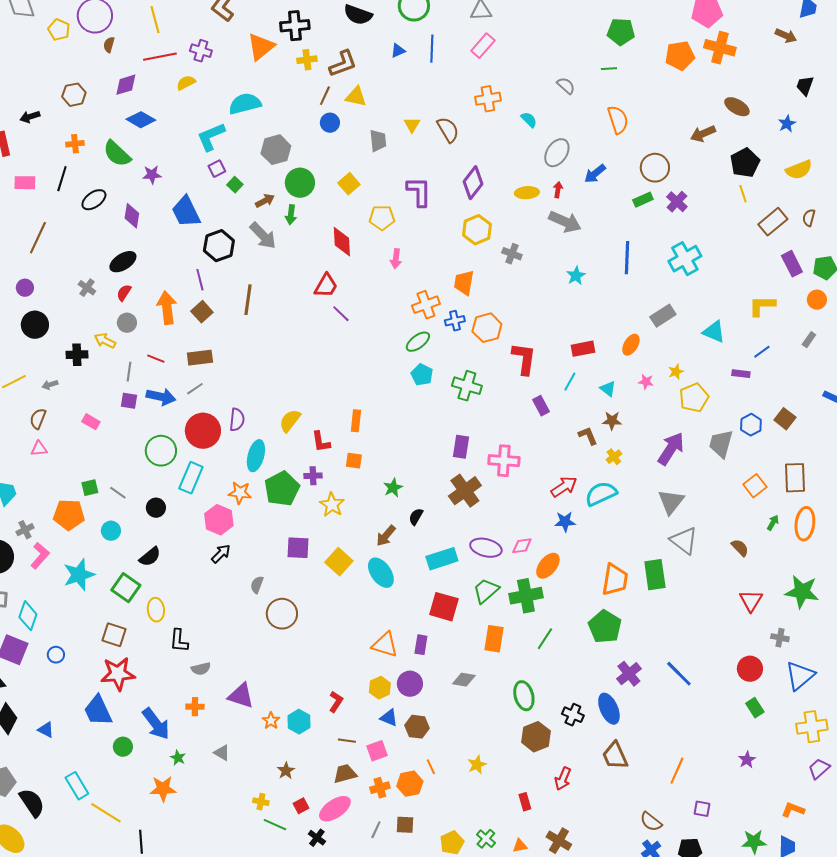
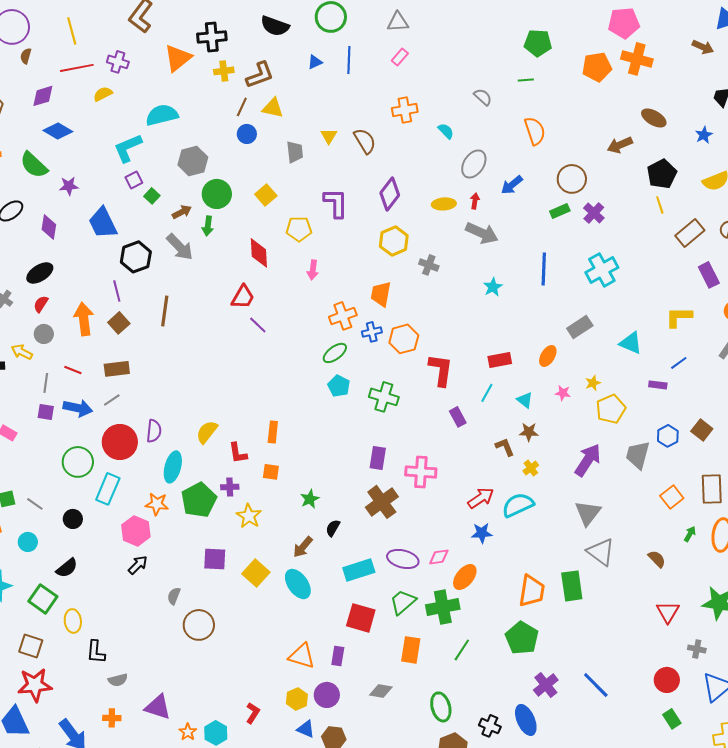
pink rectangle: (483, 46) -> (400, 57), size x0.7

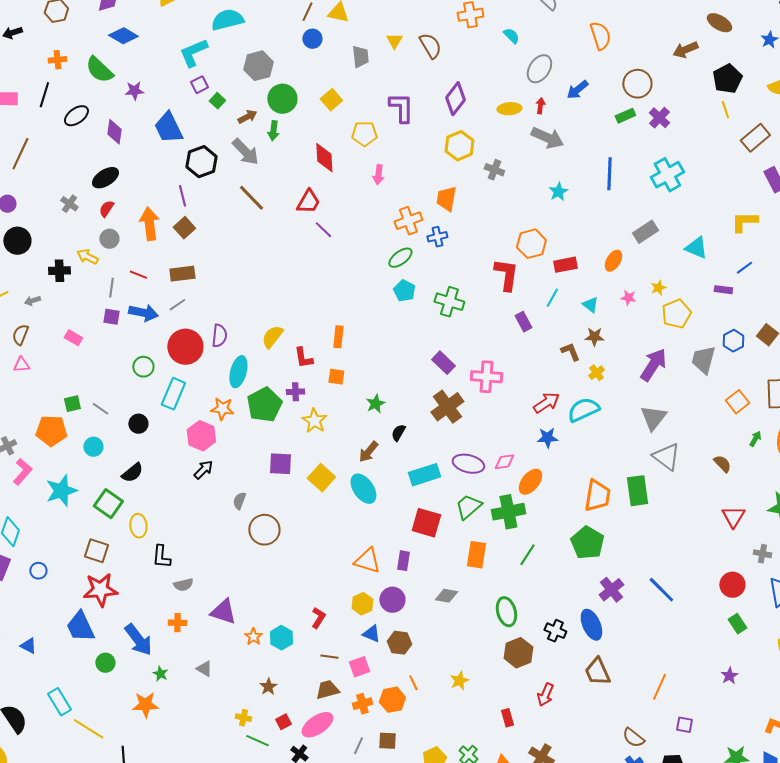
brown line: (165, 311) -> (251, 198), moved, turned -52
orange hexagon: (404, 339) -> (531, 244), moved
purple rectangle: (378, 458) -> (443, 363), turned -55
green circle: (78, 462) -> (143, 367), size x0.7

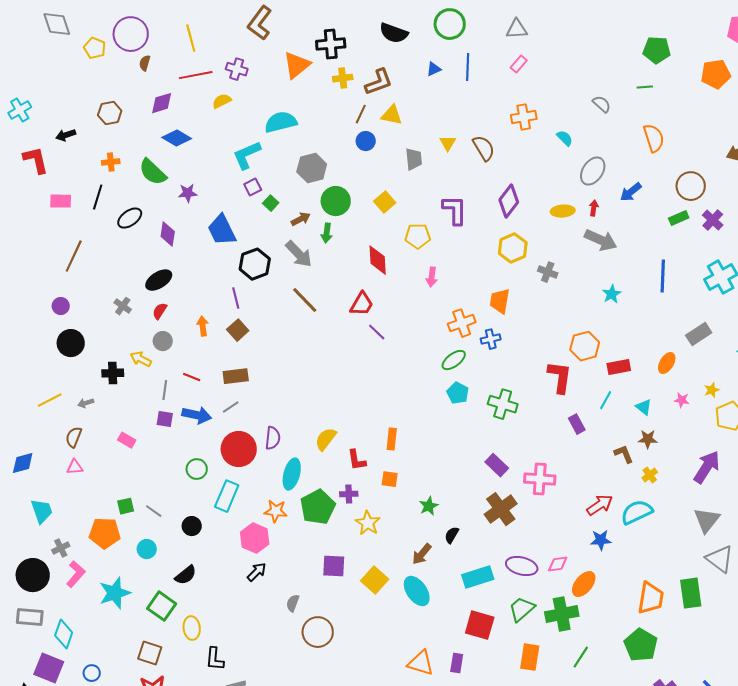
orange arrow: (149, 224) -> (203, 326), size x0.6

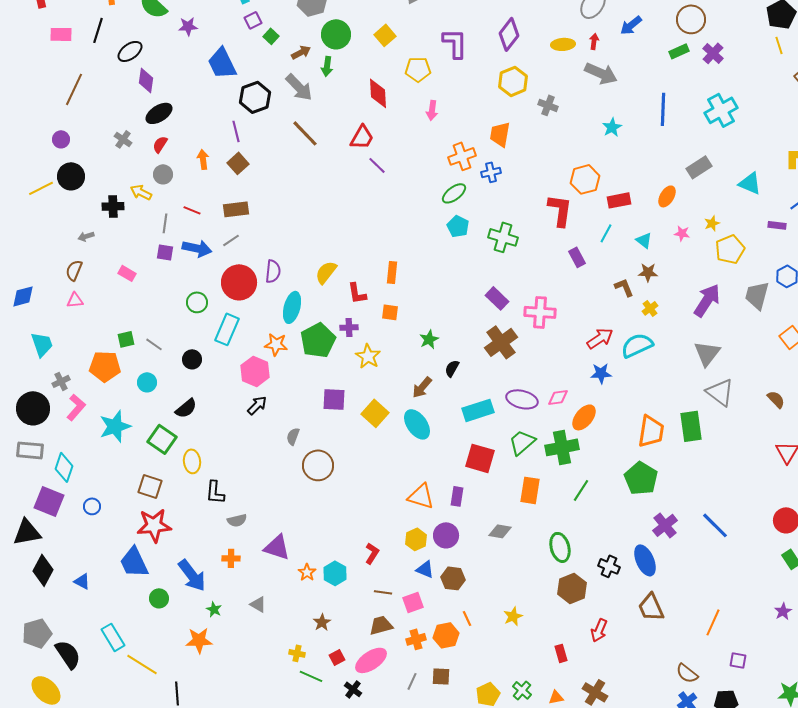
purple diamond: (168, 234) -> (146, 80), moved
yellow line: (50, 400) -> (41, 188), moved

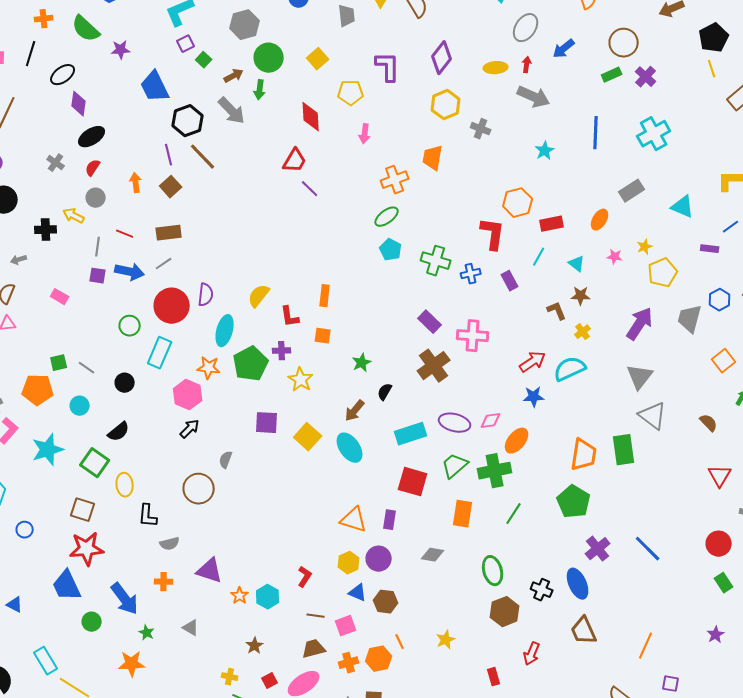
brown line: (305, 133) -> (203, 157), moved
blue cross: (491, 172) -> (471, 274), moved
brown circle: (318, 465) -> (199, 489), moved

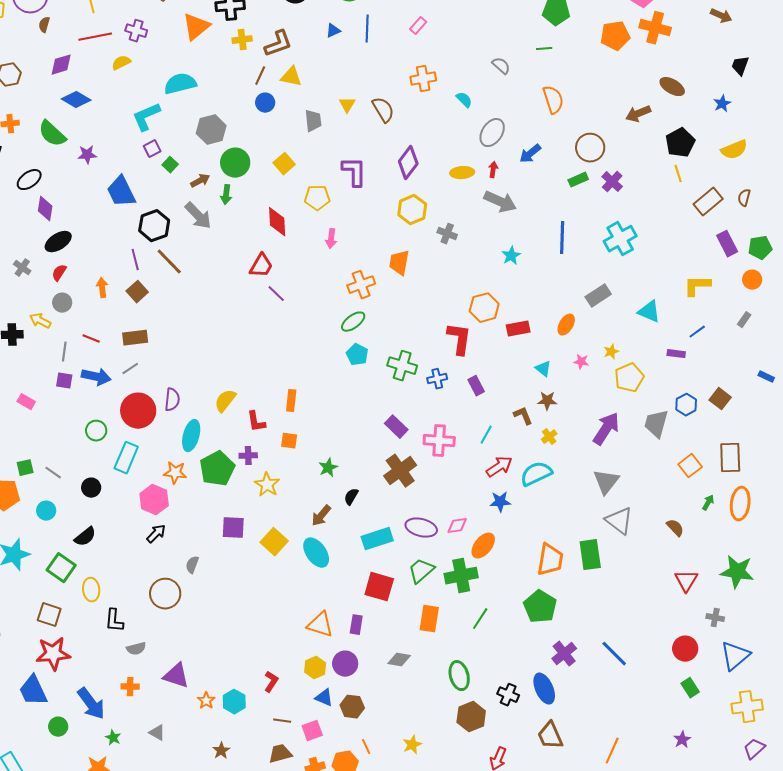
cyan line: (539, 257) -> (486, 435), moved

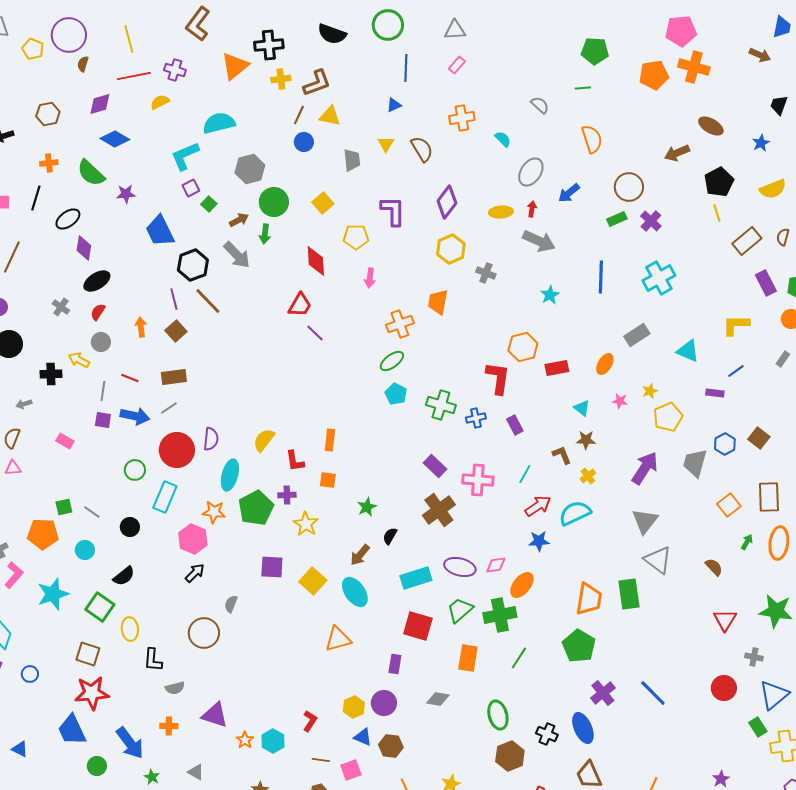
blue triangle: (333, 31) -> (394, 105), moved
orange triangle: (320, 625) -> (338, 639), moved, turned -32
green rectangle: (690, 688) -> (758, 727), moved

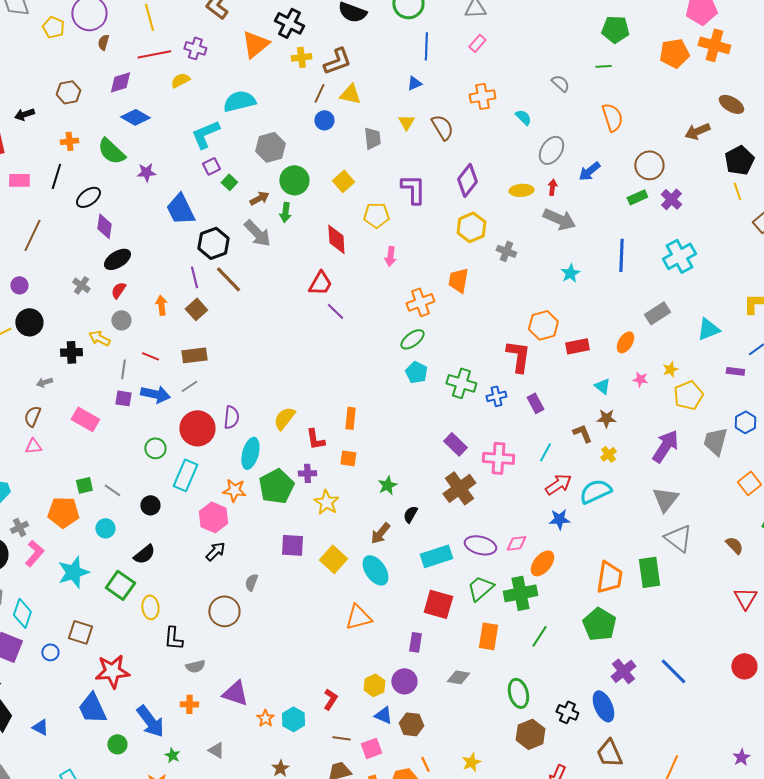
black cross: (269, 45) -> (289, 23), turned 32
cyan triangle: (688, 351) -> (708, 329), turned -45
pink rectangle: (65, 441) -> (85, 419), size x1.5
brown square: (88, 654) -> (80, 632), moved

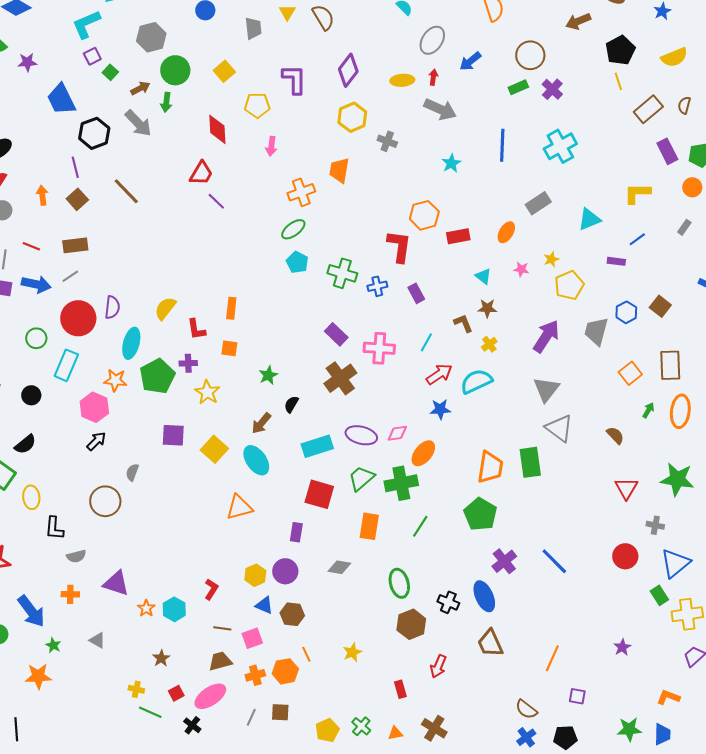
brown line: (228, 279) -> (126, 191), moved

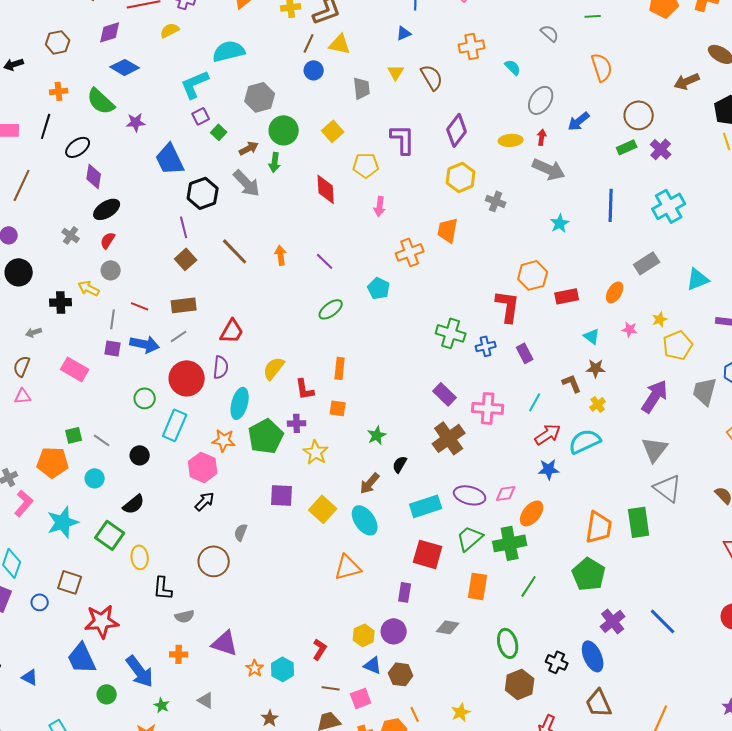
red trapezoid: (201, 173) -> (232, 331), moved
orange arrow: (42, 195) -> (281, 255), moved
green ellipse: (293, 229) -> (331, 309), moved
cyan pentagon: (297, 262) -> (379, 288), moved

